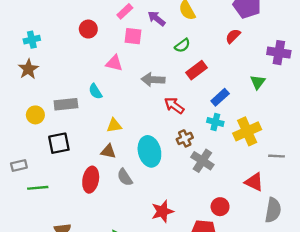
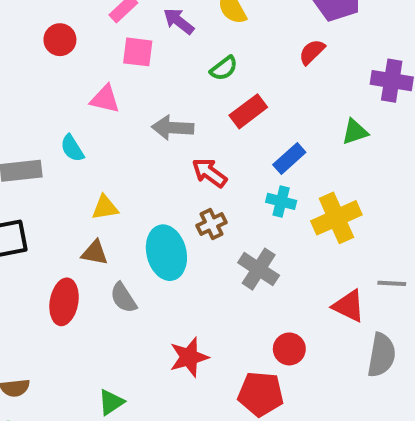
green triangle: (258, 82) -> (355, 132), turned 35
brown cross: (185, 138) -> (211, 224), moved
gray line: (277, 156) -> (392, 283), moved

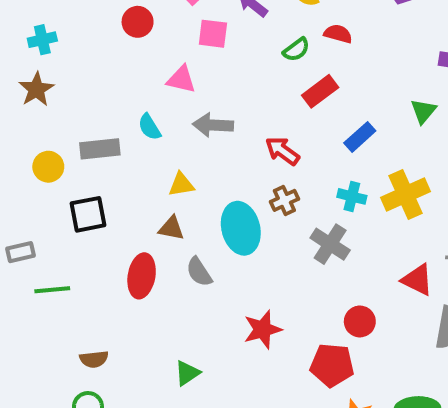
red semicircle: (312, 52) -> (338, 34), moved, turned 60
gray arrow: (173, 128) -> (213, 125), moved
green triangle: (355, 132) -> (423, 111), turned -32
cyan cross: (281, 201) -> (352, 196), moved

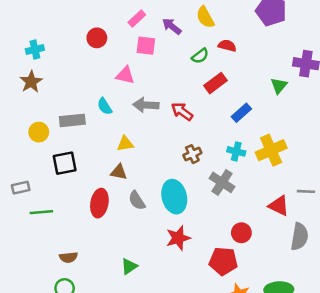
green triangle: (423, 111) -> (279, 86), moved
red arrow: (282, 151) -> (182, 111), moved
cyan ellipse: (241, 228) -> (174, 197), moved

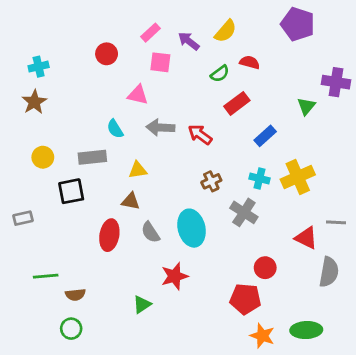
yellow semicircle: (205, 17) -> (226, 31), turned -110
gray rectangle: (72, 120) -> (92, 157), moved
green line: (41, 212) -> (46, 276), moved
red star: (178, 238) -> (175, 276), moved

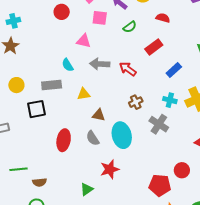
green semicircle: (220, 74) -> (130, 27), moved
brown triangle: (131, 201) -> (99, 115), moved
red circle: (265, 268) -> (182, 170), moved

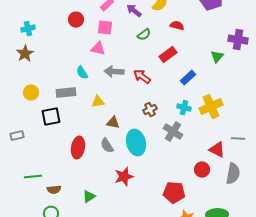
pink square: (100, 18) -> (105, 28), moved
red circle: (182, 170) -> (202, 170), moved
green triangle: (87, 189) -> (89, 197), moved

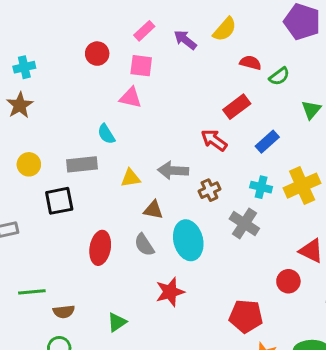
green semicircle: (144, 35) -> (279, 76), moved
gray arrow: (114, 72) -> (173, 170), moved
red arrow: (142, 77) -> (214, 140), moved

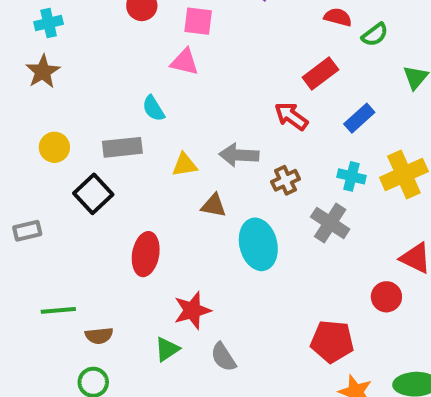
black square: (59, 201) -> (93, 194), turned -32
gray semicircle: (144, 245) -> (223, 357), moved
red star: (170, 292) -> (192, 310), moved

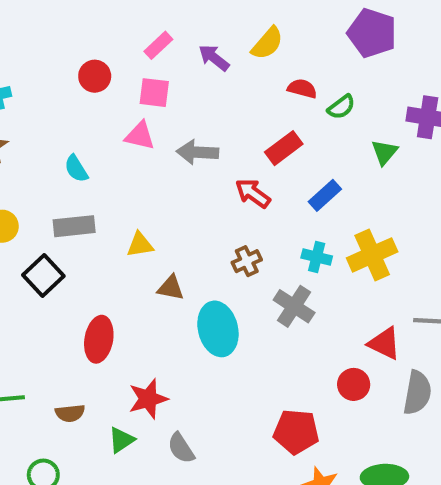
cyan semicircle: (153, 108) -> (76, 169), moved
gray arrow: (239, 155) -> (197, 152), moved
brown semicircle: (99, 336) -> (70, 413), moved

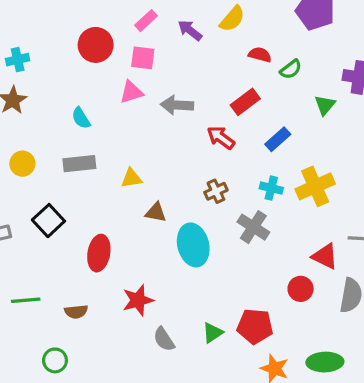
red circle: (95, 76) -> (96, 45), size x1.4
pink triangle: (140, 136) -> (131, 92), turned -30
black square: (43, 276) -> (48, 221), moved
green triangle: (121, 440) -> (213, 333), moved

